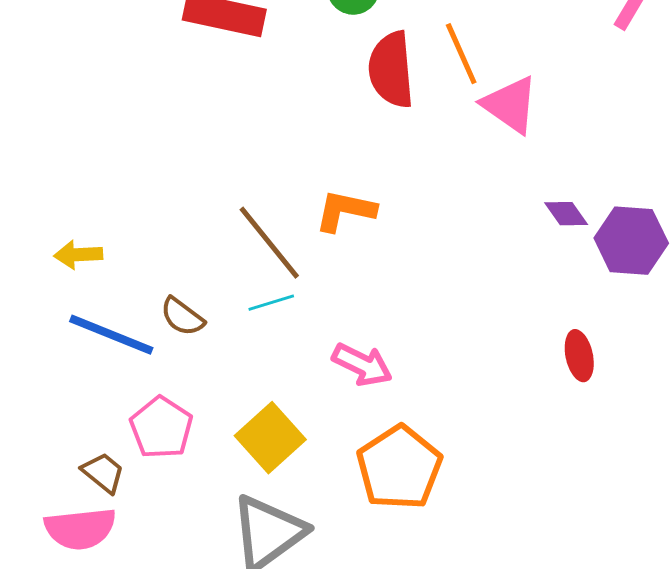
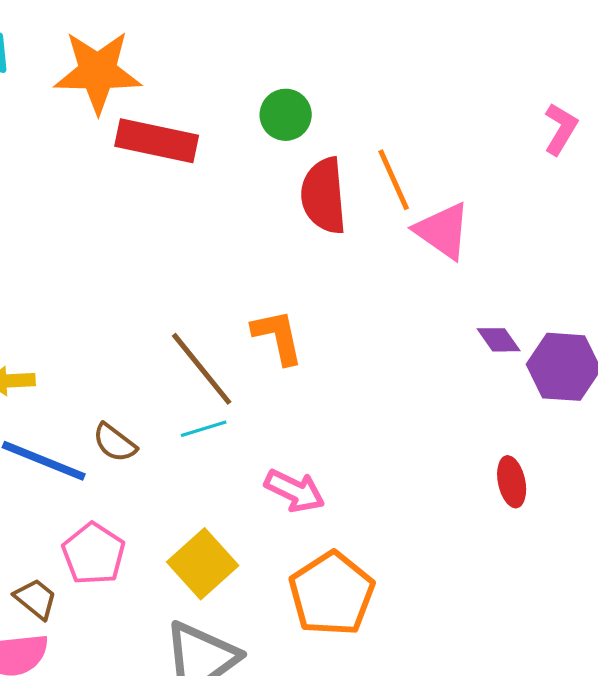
orange L-shape: (345, 211) -> (278, 337), turned 66

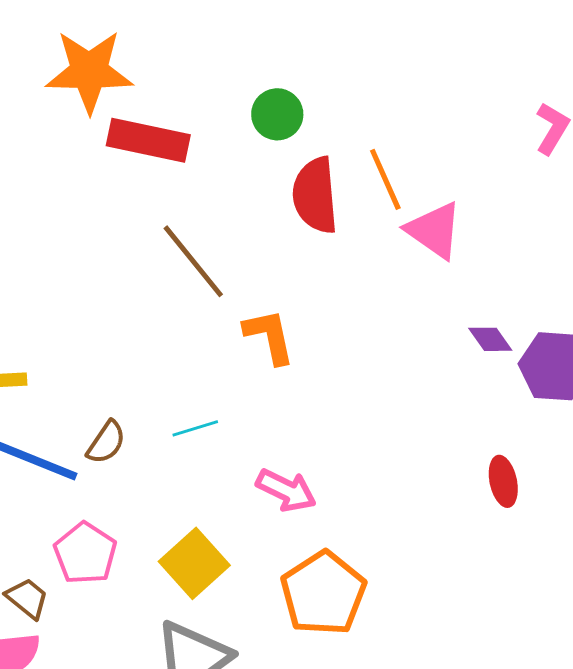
brown line: (202, 369) -> (193, 261), moved
brown semicircle: (115, 443) -> (106, 442), turned -93

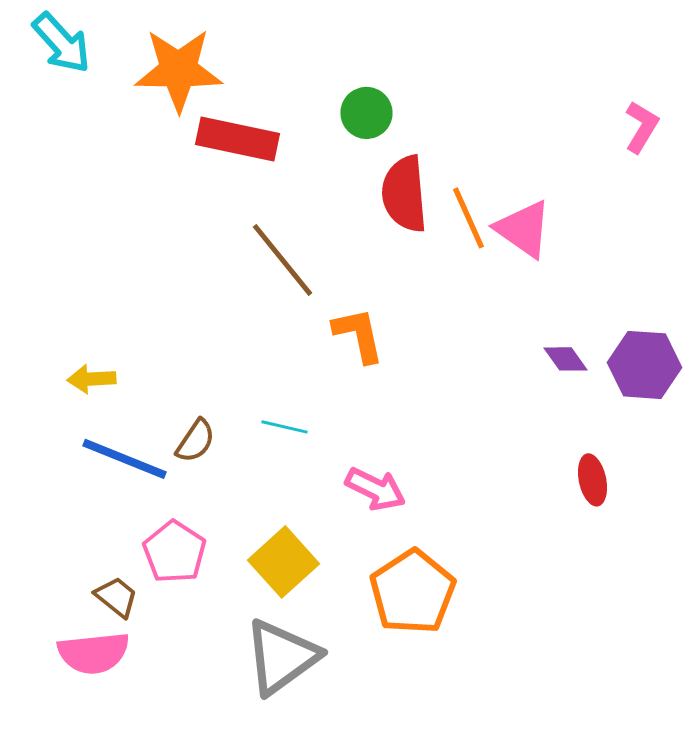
orange line: (385, 179) -> (468, 218), moved
purple diamond: (490, 339) -> (566, 359), moved
cyan line: (195, 428) -> (284, 427), turned 30

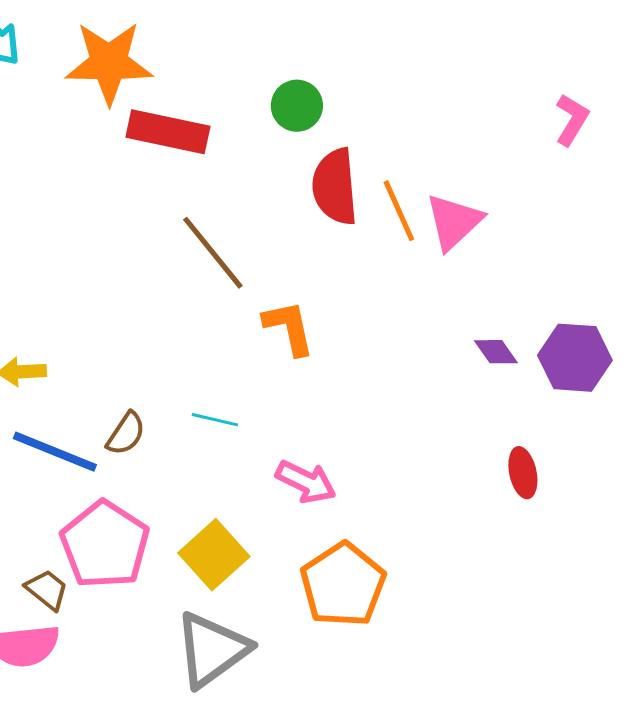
pink triangle: (524, 229) -> (454, 222), turned 42
pink pentagon: (174, 552) -> (105, 545), size x1.4

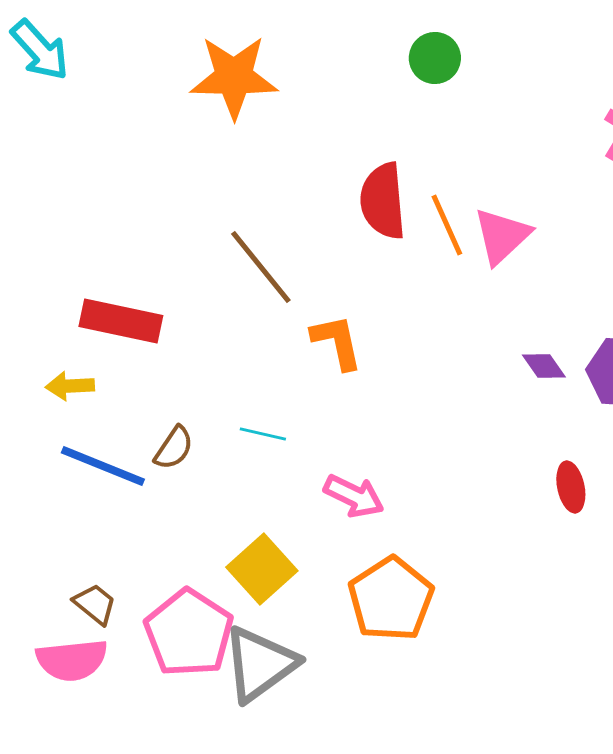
orange star: (109, 63) -> (234, 77), moved
green circle: (297, 106) -> (435, 58), moved
red rectangle: (168, 132) -> (121, 321), moved
pink pentagon: (105, 545) -> (189, 633), moved

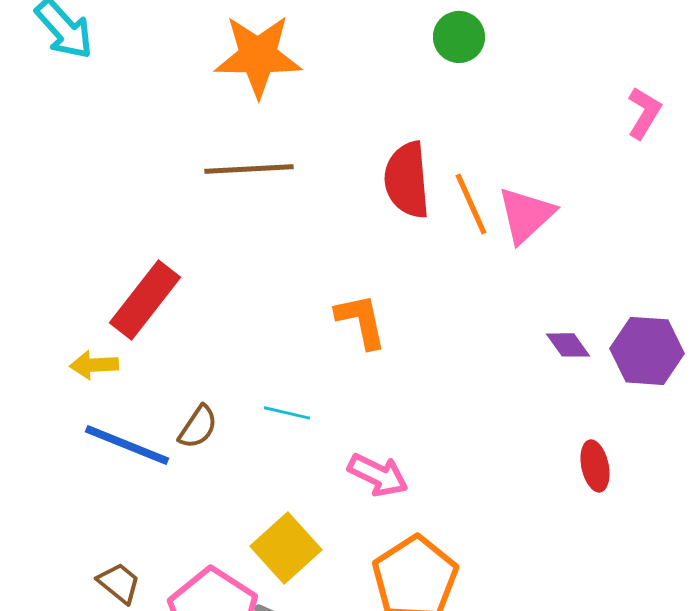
brown line: (261, 267) -> (249, 169), moved, turned -54
red rectangle: (121, 321) -> (145, 300), turned -64

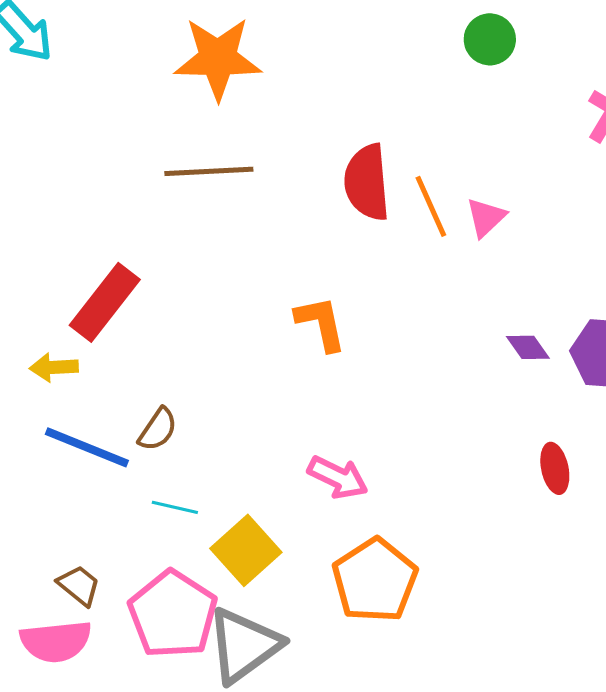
green circle: (459, 37) -> (490, 39), moved
pink triangle: (526, 215) -> (486, 217), size x0.7
cyan line: (287, 413) -> (175, 507), moved

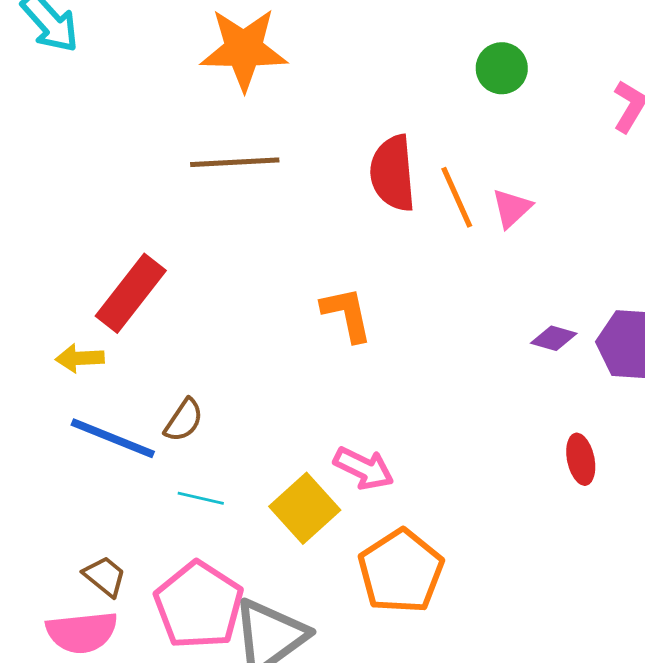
green circle: (490, 39) -> (502, 68), moved
purple diamond: (528, 347) -> (554, 338), turned -39
yellow square: (246, 550) -> (305, 508), moved

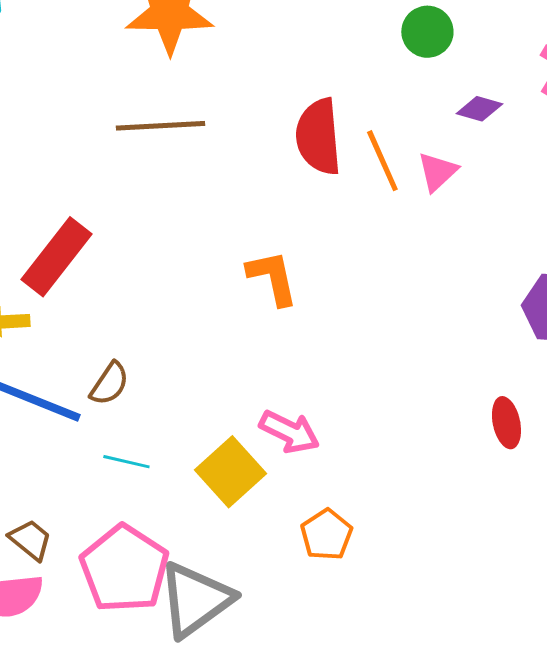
purple diamond: (554, 338) -> (479, 109), moved
orange pentagon: (401, 571) -> (326, 535), size x0.6

